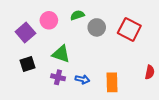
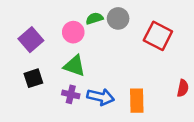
pink circle: (49, 20) -> (73, 32), moved
gray circle: (97, 27) -> (118, 18), moved
blue arrow: (82, 79) -> (101, 97), size x1.5

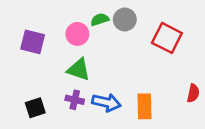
purple square: (31, 40) -> (33, 42), turned -35
black square: (33, 78) -> (35, 108), moved

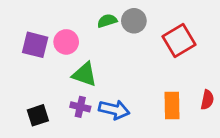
pink circle: (77, 34) -> (66, 42), moved
red square: (167, 38) -> (179, 41), turned 32
orange rectangle: (145, 106) -> (172, 105), moved

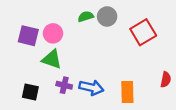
green triangle: (84, 74) -> (52, 59), moved
orange rectangle: (172, 105) -> (127, 92), moved
black square: (38, 115) -> (30, 92), turned 30

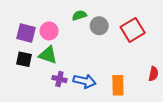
gray circle: (107, 16) -> (99, 26), moved
black square: (30, 92) -> (24, 59), moved

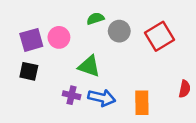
purple square: (26, 33) -> (31, 40), turned -30
green triangle: (48, 55) -> (89, 66), moved

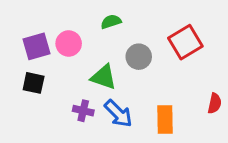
gray circle: (119, 31) -> (139, 57), moved
blue arrow: (102, 98) -> (118, 114), turned 32

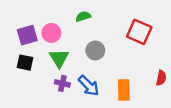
red square: (185, 42) -> (139, 32), turned -35
gray circle: (139, 57) -> (95, 51), moved
green triangle: (104, 77) -> (59, 58), moved, turned 40

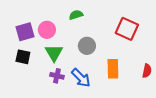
orange rectangle: (124, 90) -> (113, 69), moved

